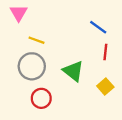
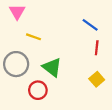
gray circle: (32, 66) -> (16, 64), moved
green triangle: (73, 71) -> (52, 67), moved

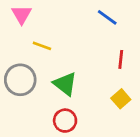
blue line: (90, 25) -> (107, 17), moved
red circle: (38, 90) -> (65, 121), moved

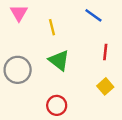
yellow line: (42, 46) -> (52, 27), moved, turned 56
green triangle: (65, 84) -> (59, 60), moved

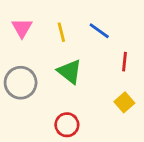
pink triangle: (19, 13) -> (22, 28), moved
blue line: (93, 15) -> (99, 31), moved

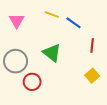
yellow line: (61, 32) -> (52, 14), moved, turned -56
red circle: (67, 125) -> (32, 82), moved

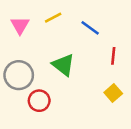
yellow line: (52, 14) -> (53, 18), moved, turned -48

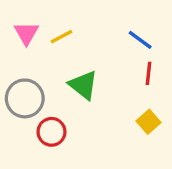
yellow line: (53, 18) -> (62, 37), moved
blue line: (90, 28) -> (140, 40), moved

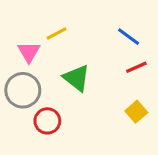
pink triangle: (26, 33) -> (29, 52), moved
red line: (148, 73) -> (136, 67), turned 60

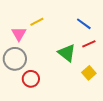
green triangle: (76, 78) -> (67, 53), moved

